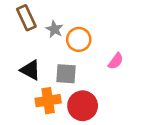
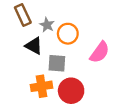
pink semicircle: (116, 61) -> (100, 52), size x1.5
black triangle: (30, 70) -> (34, 46), moved

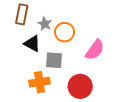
brown rectangle: (23, 15) -> (22, 14), turned 36
red circle: (71, 91) -> (80, 86), moved

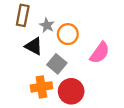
gray square: (54, 60) -> (57, 64), turned 36
red circle: (80, 86) -> (71, 91), moved

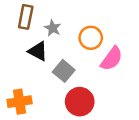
orange circle: (68, 34) -> (91, 38), moved
orange cross: (41, 87) -> (20, 102), moved

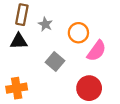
black triangle: (38, 51) -> (19, 41), moved, turned -30
red circle: (80, 102) -> (89, 88), moved

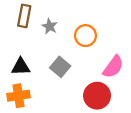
black triangle: (19, 41) -> (21, 67), moved
pink semicircle: (97, 51) -> (113, 67), moved

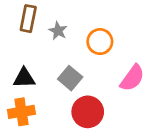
red circle: (97, 96) -> (88, 112), moved

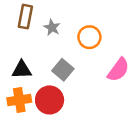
red circle: (88, 112) -> (50, 100), moved

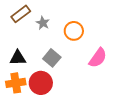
brown rectangle: (25, 17) -> (21, 14), turned 42

